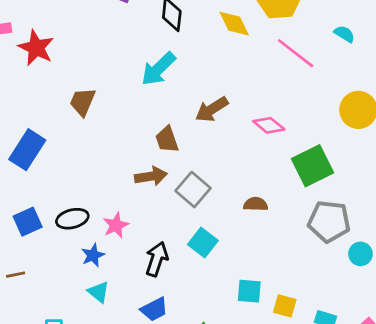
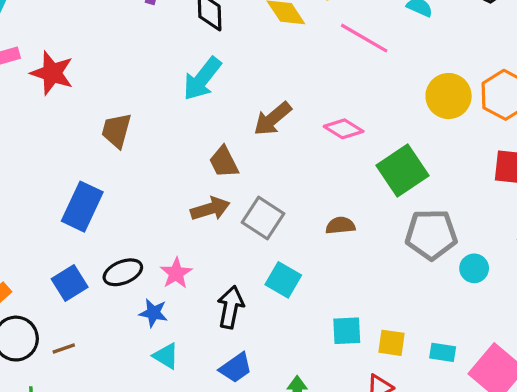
blue rectangle: (27, 150) -> (82, 207), moved
blue star: (93, 255) -> (153, 313), turned -30

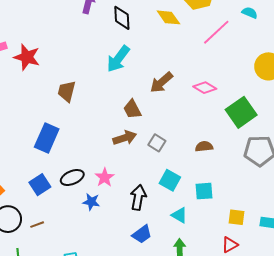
pink line: (364, 38) -> (216, 32), turned -72
gray square: (263, 218) -> (157, 143), size x0.7
cyan square: (347, 331) -> (204, 191), moved
cyan triangle: (166, 356) -> (179, 215), moved

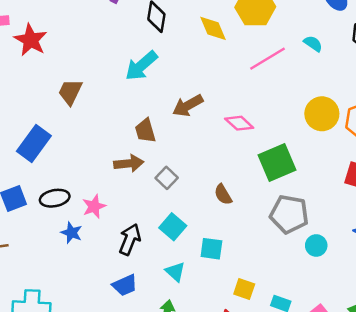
brown semicircle: (204, 146) -> (223, 195), turned -126

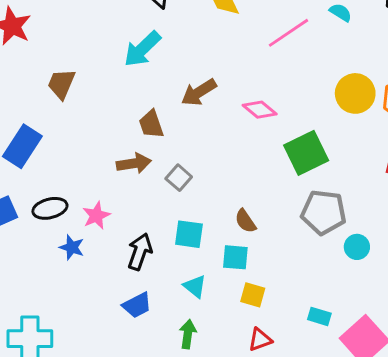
brown semicircle: (223, 195) -> (245, 221), moved
cyan square: (173, 227) -> (189, 234), turned -30
yellow square: (244, 289) -> (253, 295), moved

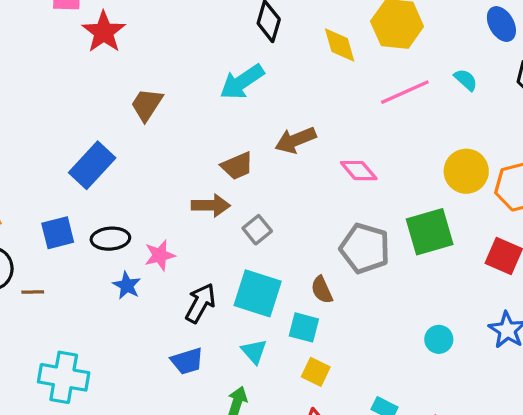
brown trapezoid: (151, 124) -> (237, 166), turned -104
green square: (306, 153) -> (430, 232), moved
gray pentagon: (324, 212) -> (365, 248), moved
cyan square: (189, 234) -> (258, 293), size x1.4

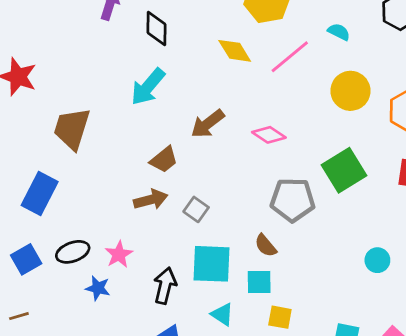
yellow diamond: (340, 45) -> (235, 51), moved
brown trapezoid: (147, 105) -> (72, 129), size x1.4
yellow circle: (466, 171) -> (350, 91), moved

